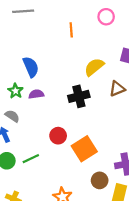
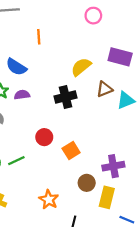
orange line: (71, 30) -> (39, 37), moved
blue semicircle: (31, 67) -> (16, 67), turned 145
orange square: (84, 149) -> (71, 151), size x0.7

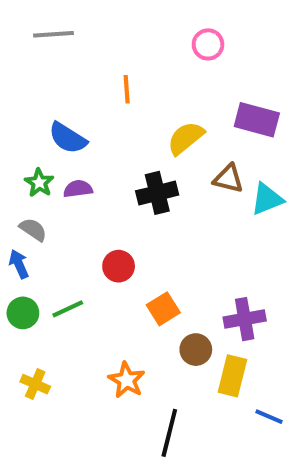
orange line: (39, 37) -> (127, 89), moved
brown triangle: (104, 89) -> (228, 179), turned 36
orange square: (71, 151) -> (163, 309), moved

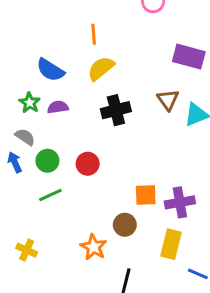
yellow semicircle: (186, 138) -> (101, 68), moved
brown triangle: (228, 179) -> (168, 100), turned 40
orange square: (163, 309) -> (146, 195), moved, turned 30
green circle: (23, 313) -> (47, 161), moved
brown circle: (196, 350) -> (125, 225), moved

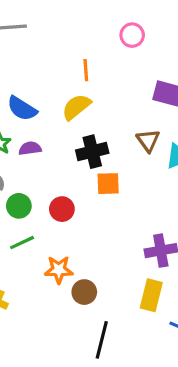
orange line: (94, 34) -> (86, 70), moved
orange square: (146, 195) -> (108, 184), moved
brown circle: (125, 225) -> (84, 292), moved
orange star: (94, 247) -> (59, 270), moved, turned -30

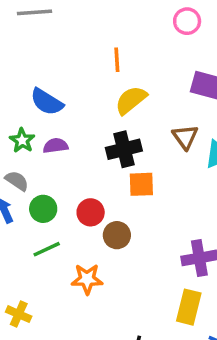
pink circle: (132, 35) -> (187, 21), moved
yellow semicircle: (76, 107) -> (131, 100), moved
brown circle: (84, 292) -> (117, 235), moved

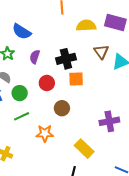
yellow semicircle: (131, 100) -> (86, 26), moved, turned 36
purple semicircle: (55, 146) -> (35, 57), moved, turned -64
red circle: (91, 212) -> (47, 83), moved
yellow rectangle: (189, 307) -> (84, 149), moved, turned -60

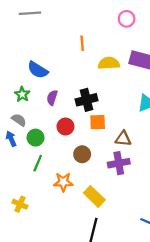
brown triangle: (101, 52) -> (123, 139), moved, turned -49
green line: (22, 116) -> (38, 163), turned -42
purple cross: (109, 121) -> (119, 163), moved
yellow rectangle: (84, 149) -> (94, 196), moved

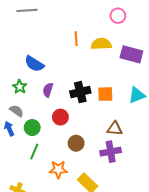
yellow semicircle: (109, 63) -> (101, 44), moved
orange square: (98, 122) -> (105, 94), moved

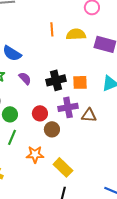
purple semicircle: (48, 90) -> (25, 78), turned 120
red circle: (60, 117) -> (40, 113), moved
purple cross: (111, 152) -> (68, 107), moved

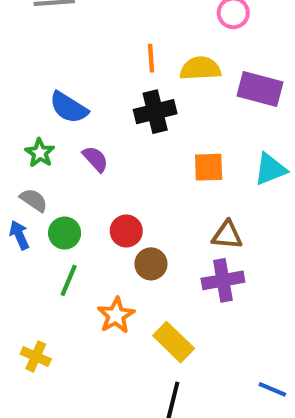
black cross: (56, 80) -> (155, 112), moved
purple cross: (68, 107) -> (223, 280), moved
orange star: (35, 154) -> (116, 315), turned -30

